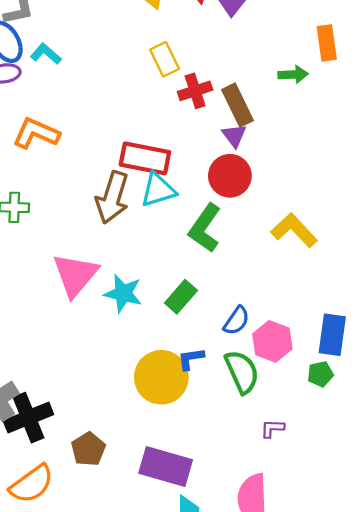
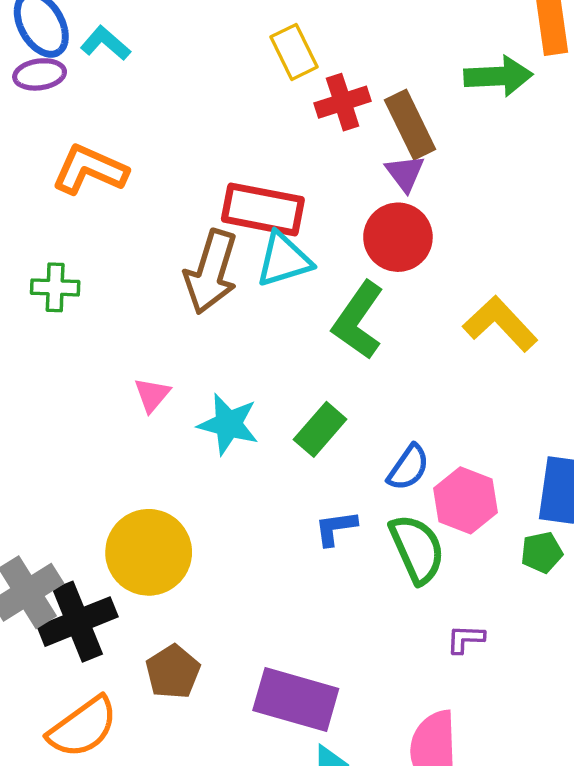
green arrow: (293, 75) -> (498, 76), size x1.4
pink triangle: (75, 275) -> (152, 395), size x0.5
yellow circle: (161, 377) -> (149, 552), moved

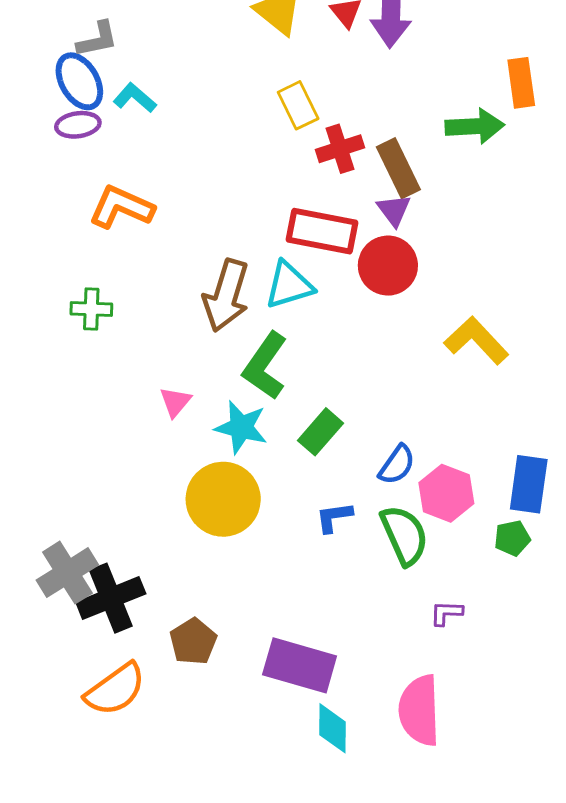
red rectangle: (263, 209) -> (322, 231), moved
green L-shape: (358, 320) -> (265, 366), moved
yellow circle: (149, 552) -> (223, 499), moved

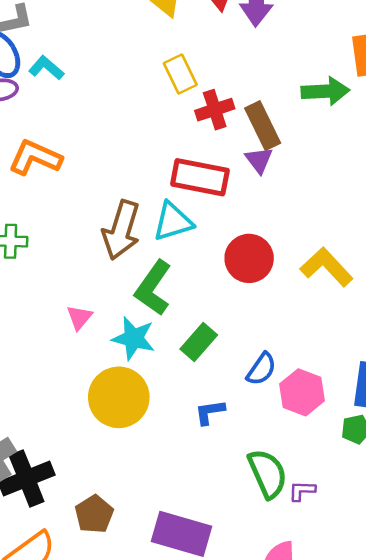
red circle: (388, 266) -> (249, 258), moved
green semicircle: (404, 535) -> (268, 474), moved

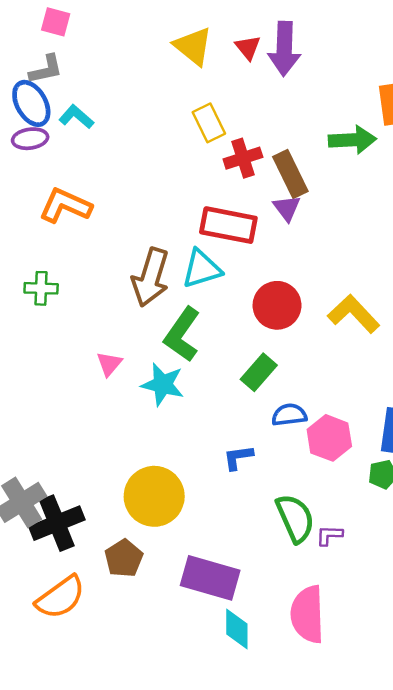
green rectangle: (199, 342) -> (259, 372), moved
blue semicircle: (261, 369) -> (289, 415), turned -132
yellow circle: (119, 397) -> (154, 496), moved

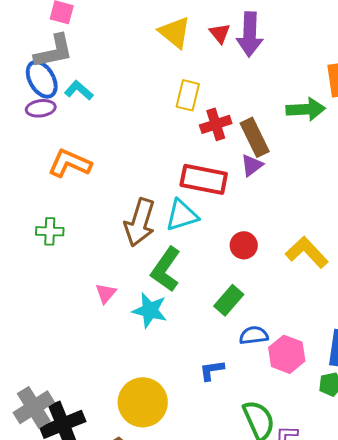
gray L-shape: (46, 69) -> (54, 51), size x1.4
yellow rectangle: (209, 123) -> (188, 95), turned 40
purple triangle: (287, 208) -> (252, 165), turned 30
red circle: (277, 305) -> (244, 245), size x0.7

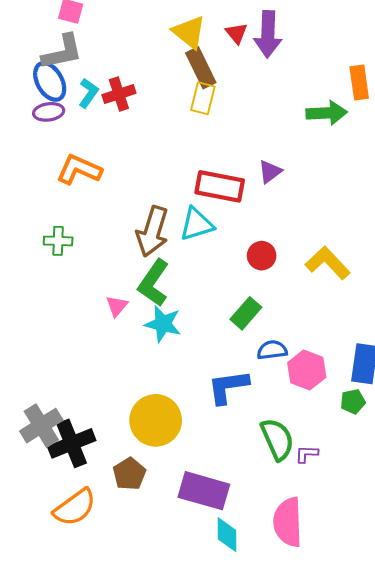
cyan L-shape: (79, 90) -> (88, 93), turned 84
red cross: (216, 124) -> (119, 94), moved
brown rectangle: (255, 137) -> (201, 68), moved
green L-shape: (166, 269) -> (154, 283), moved
blue L-shape: (212, 370) -> (228, 387), size x1.6

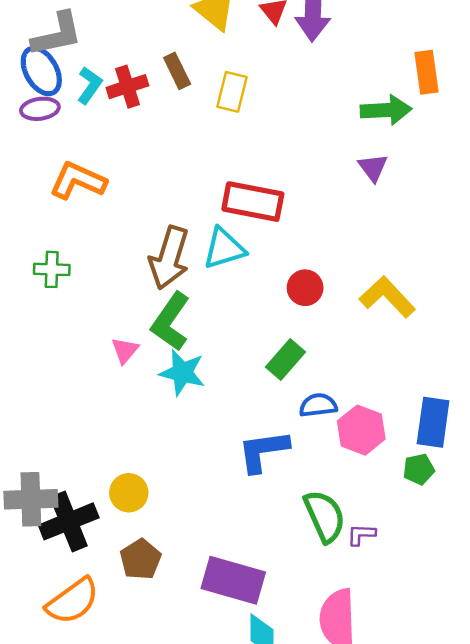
brown rectangle: (201, 68) -> (177, 71), moved, size x0.7
purple triangle: (270, 172) -> (373, 168), moved, turned -30
yellow circle: (156, 420) -> (129, 493), moved, size x0.6
gray cross: (41, 426) -> (31, 499), turned 30

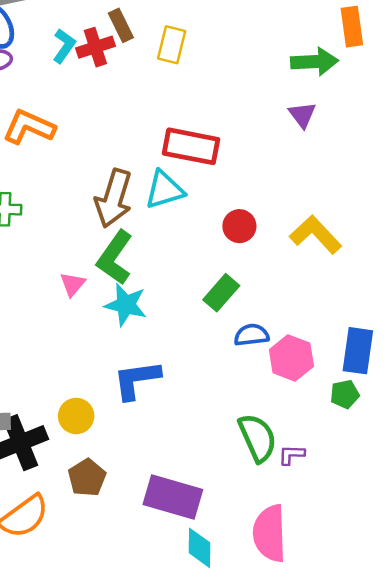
cyan L-shape: (90, 85) -> (64, 46), moved
red cross: (127, 87) -> (95, 47), moved
blue L-shape: (263, 451) -> (137, 380), moved

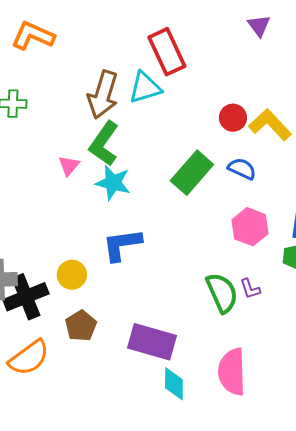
red rectangle: (191, 146) -> (167, 52), turned 54
red circle: (239, 226) -> (233, 118), moved
green rectangle: (221, 293) -> (192, 173), size x1.4
blue semicircle: (252, 335) -> (242, 169), moved, turned 32
purple L-shape: (291, 455) -> (250, 289), moved, turned -110

